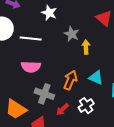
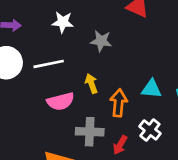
yellow arrow: (86, 47) -> (91, 84), moved

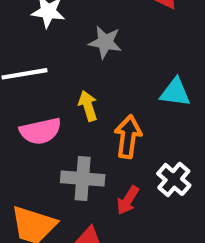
cyan triangle: (151, 89) -> (175, 92), moved

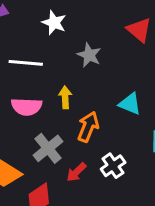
gray cross: (83, 179) -> (48, 148), turned 32

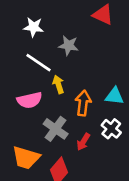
white line: (26, 63) -> (39, 63), moved, turned 44
cyan triangle: (130, 104) -> (114, 96), moved

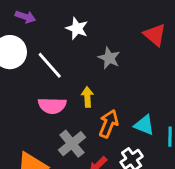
white line: (39, 63) -> (50, 65), moved

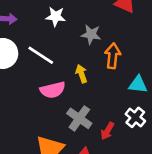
orange arrow: (109, 124) -> (113, 56), moved

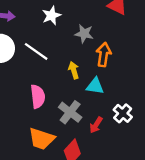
white star: (56, 16) -> (51, 15), turned -30
cyan triangle: (138, 84) -> (95, 86), moved
pink semicircle: (53, 90) -> (38, 96), moved, turned -85

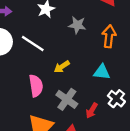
orange arrow: (104, 55) -> (109, 36), moved
yellow arrow: (74, 70) -> (62, 67), moved, turned -105
cyan triangle: (95, 86) -> (102, 72), moved

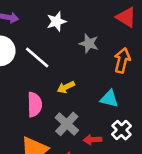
red arrow: (92, 111) -> (93, 140), turned 49

